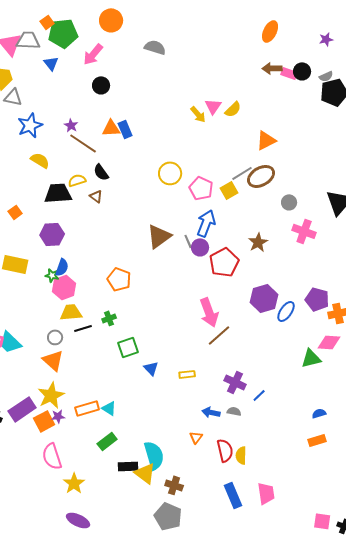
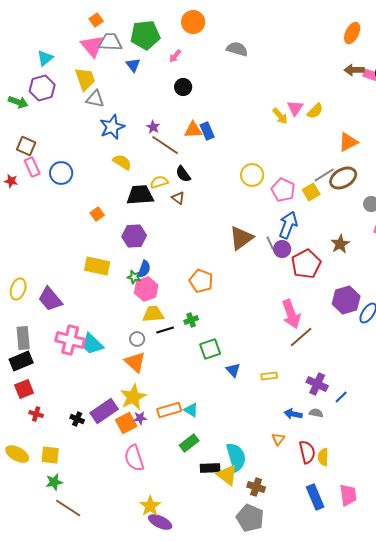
orange square: (47, 22) -> (96, 20), moved
pink arrow: (93, 54) -> (175, 56), size x0.6
yellow star: (74, 483) -> (150, 506), moved

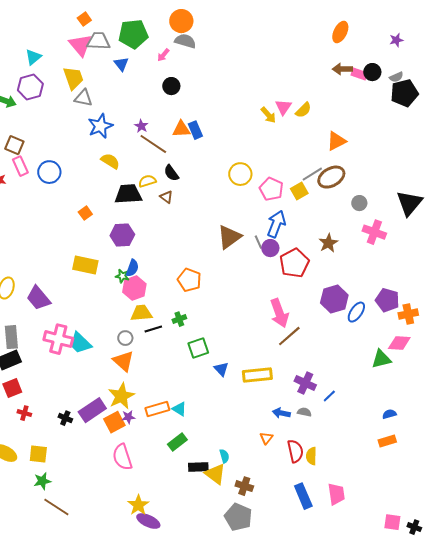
gray semicircle: (237, 49) -> (185, 41), moved
yellow rectangle: (269, 376) -> (257, 375), size x1.8
cyan semicircle: (236, 457) -> (224, 456), size x0.5

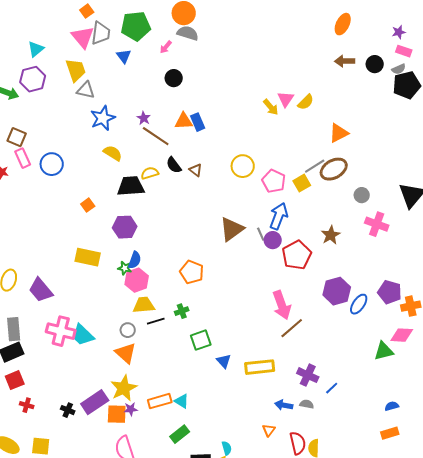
gray trapezoid: (98, 41) -> (101, 33), turned 95
pink rectangle: (359, 74) -> (404, 51), moved
brown triangle: (166, 197) -> (196, 170), moved
orange square: (114, 422) -> (117, 414), turned 30

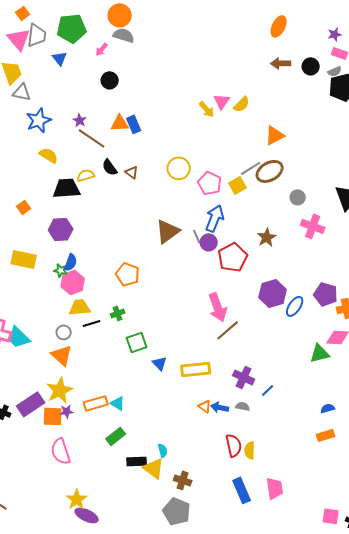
orange triangle: (269, 430) -> (205, 406), moved, turned -32

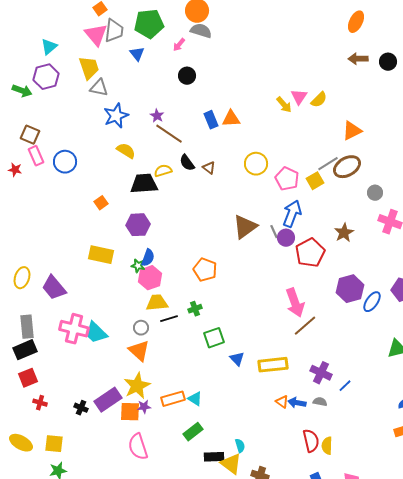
orange triangle: (120, 123) -> (231, 119), moved

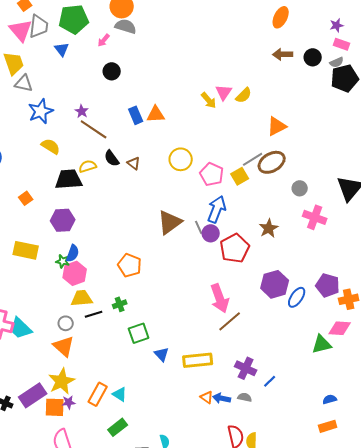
orange rectangle: (173, 399) -> (98, 394), turned -45

